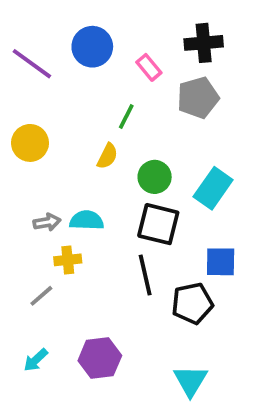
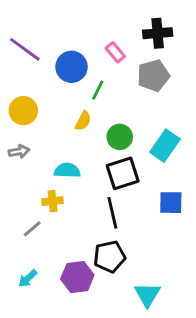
blue circle: (92, 47) -> (72, 67), moved
gray arrow: (47, 222) -> (19, 151), moved
black square: (158, 224) -> (123, 173), turned -32
black pentagon: (192, 303) -> (109, 257), moved

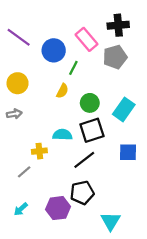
pink rectangle: (115, 52) -> (86, 39), size x1.5
cyan semicircle: (67, 170) -> (62, 135), moved
black line: (112, 213) -> (84, 160), turned 65

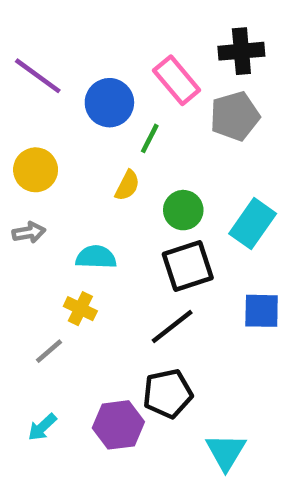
cyan semicircle: (62, 135) -> (96, 257), moved
yellow cross: (39, 151) -> (80, 309), turned 32

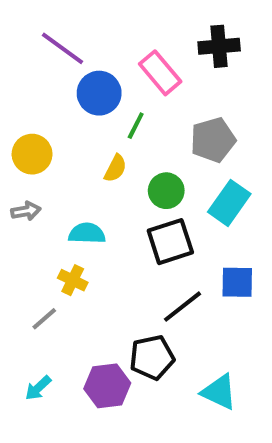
purple line: (38, 76) -> (63, 48), moved
gray pentagon: (235, 116) -> (213, 140), moved
black line: (172, 326) -> (182, 307), moved
cyan triangle: (226, 452) -> (219, 392), moved, turned -36

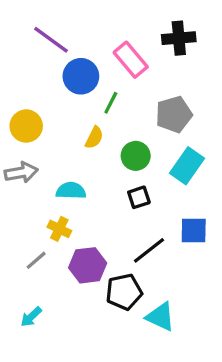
gray arrow: (26, 211) -> (21, 172), size x1.4
black square: (170, 242) -> (139, 197), size x0.6
purple hexagon: (107, 386) -> (88, 265), moved
cyan triangle: (219, 392) -> (161, 317), moved

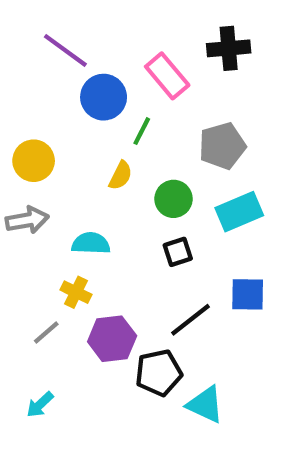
cyan rectangle: (187, 166) -> (239, 212), turned 32

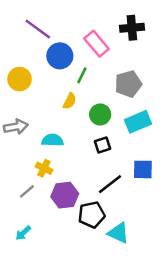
yellow circle: (34, 161) -> (20, 79), moved

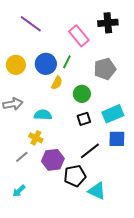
blue circle: (60, 56) -> (46, 64), moved
cyan rectangle: (138, 122) -> (113, 114), moved

